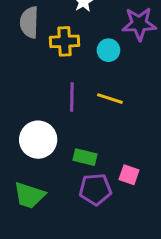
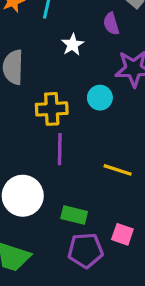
yellow cross: (64, 41) -> (52, 109), moved
yellow line: (110, 99) -> (118, 170), moved

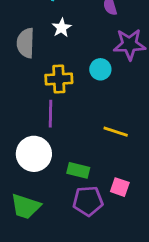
white star: (73, 45) -> (62, 28), moved
purple line: (60, 149) -> (51, 114), moved

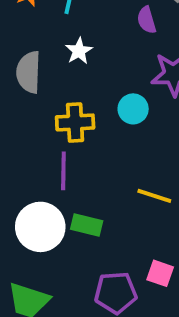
green rectangle: (78, 170) -> (87, 225), moved

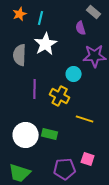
white star: (79, 51) -> (46, 44), size x1.6
yellow cross: (75, 122) -> (60, 96), moved, turned 30
purple line: (63, 171) -> (35, 89), moved

